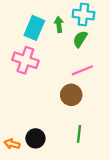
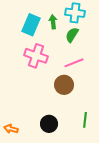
pink cross: (25, 60) -> (36, 56), moved
green line: (79, 134) -> (85, 120), moved
black circle: (35, 138) -> (49, 124), moved

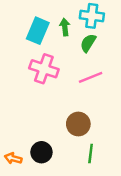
brown circle: (64, 85) -> (78, 124), moved
green line: (85, 120) -> (91, 153), moved
black circle: (49, 124) -> (41, 152), moved

